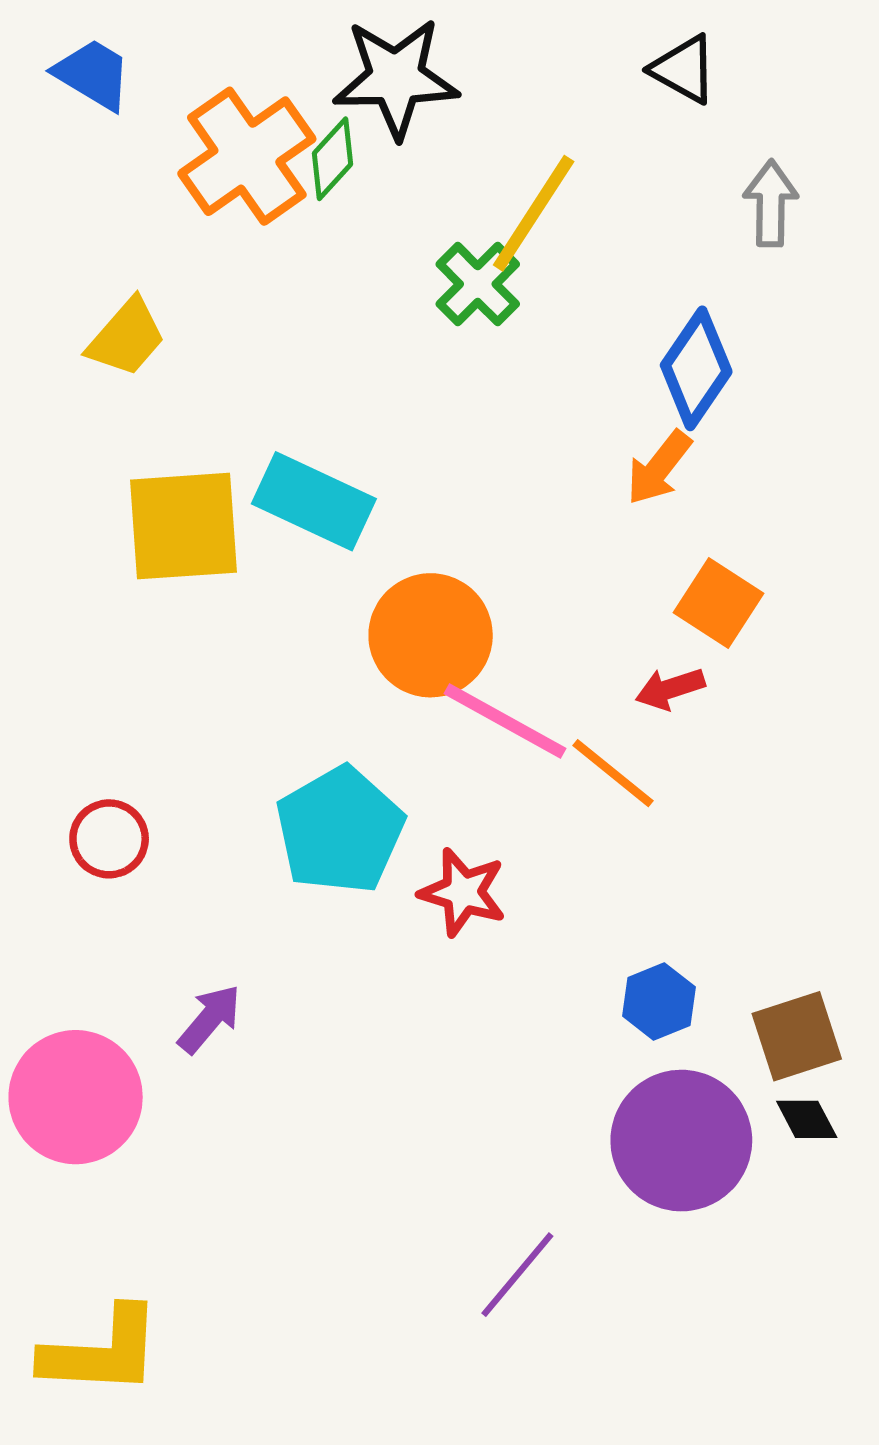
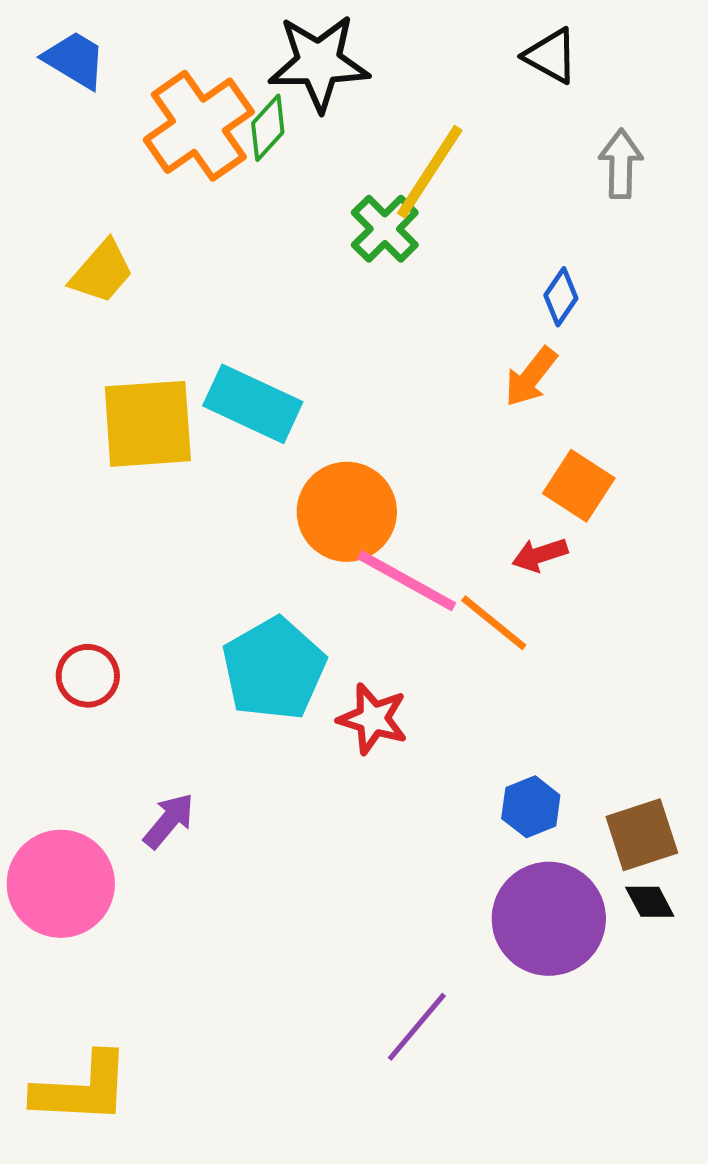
blue diamond: (696, 368) -> (561, 297), size x0.6

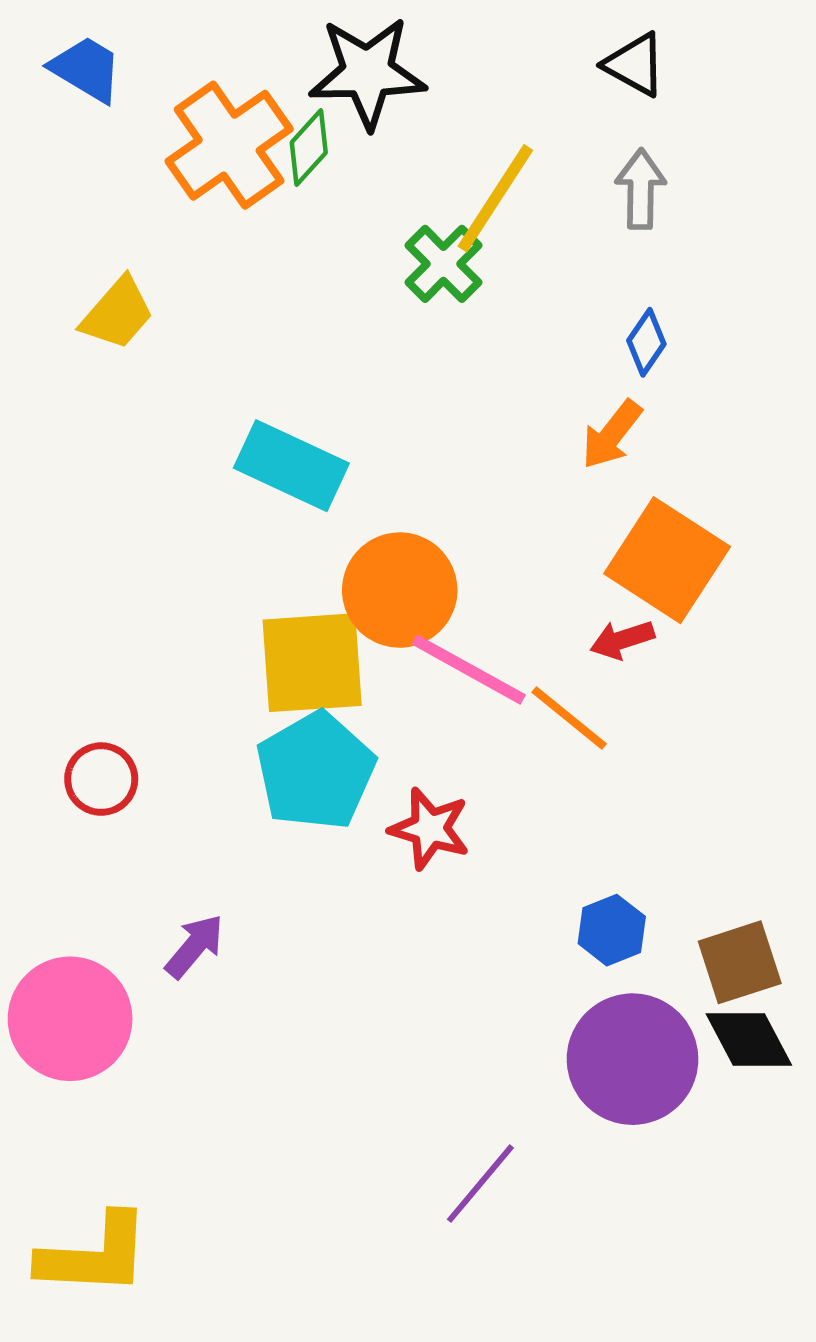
gray arrow: (621, 164) -> (641, 189), moved
yellow square: (148, 424) -> (312, 663), moved
orange square: (579, 486) -> (667, 560), size x1.5
black diamond: (650, 902) -> (749, 1040), size x1.5

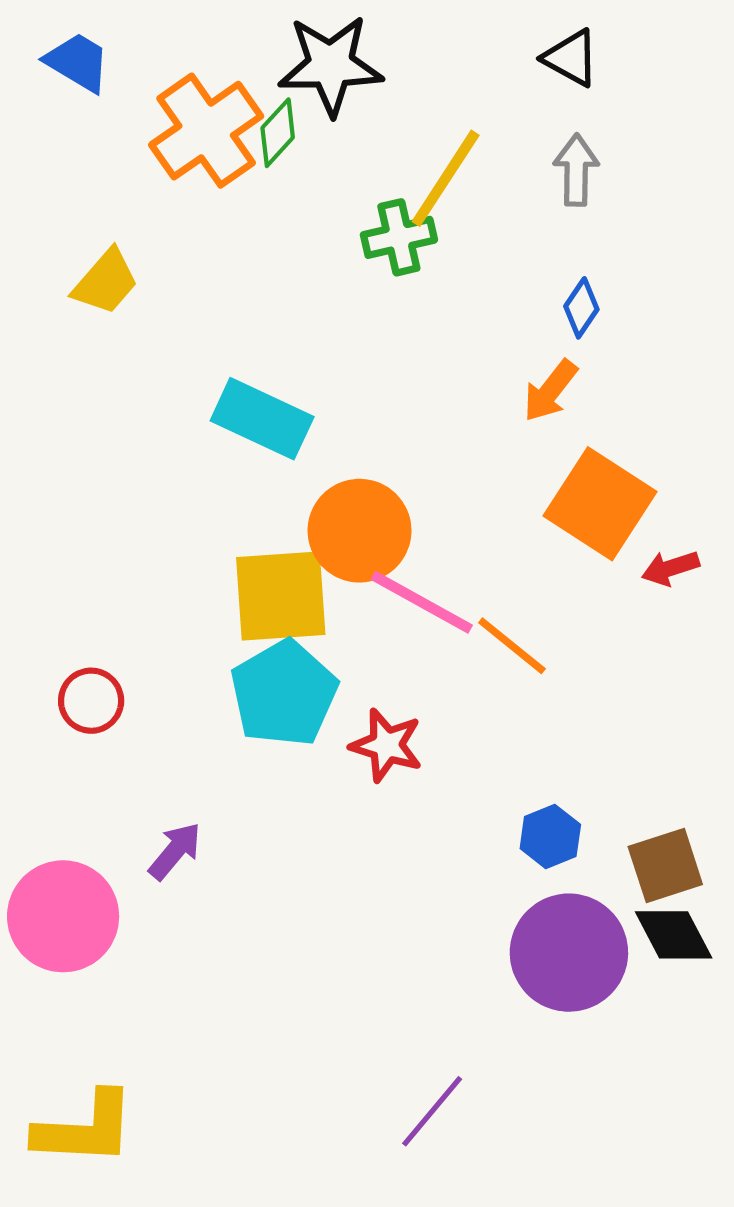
green cross: (443, 264) -> (399, 237), turned 32
red arrow: (622, 640) -> (671, 568), moved
purple line: (480, 1184) -> (432, 1111), moved

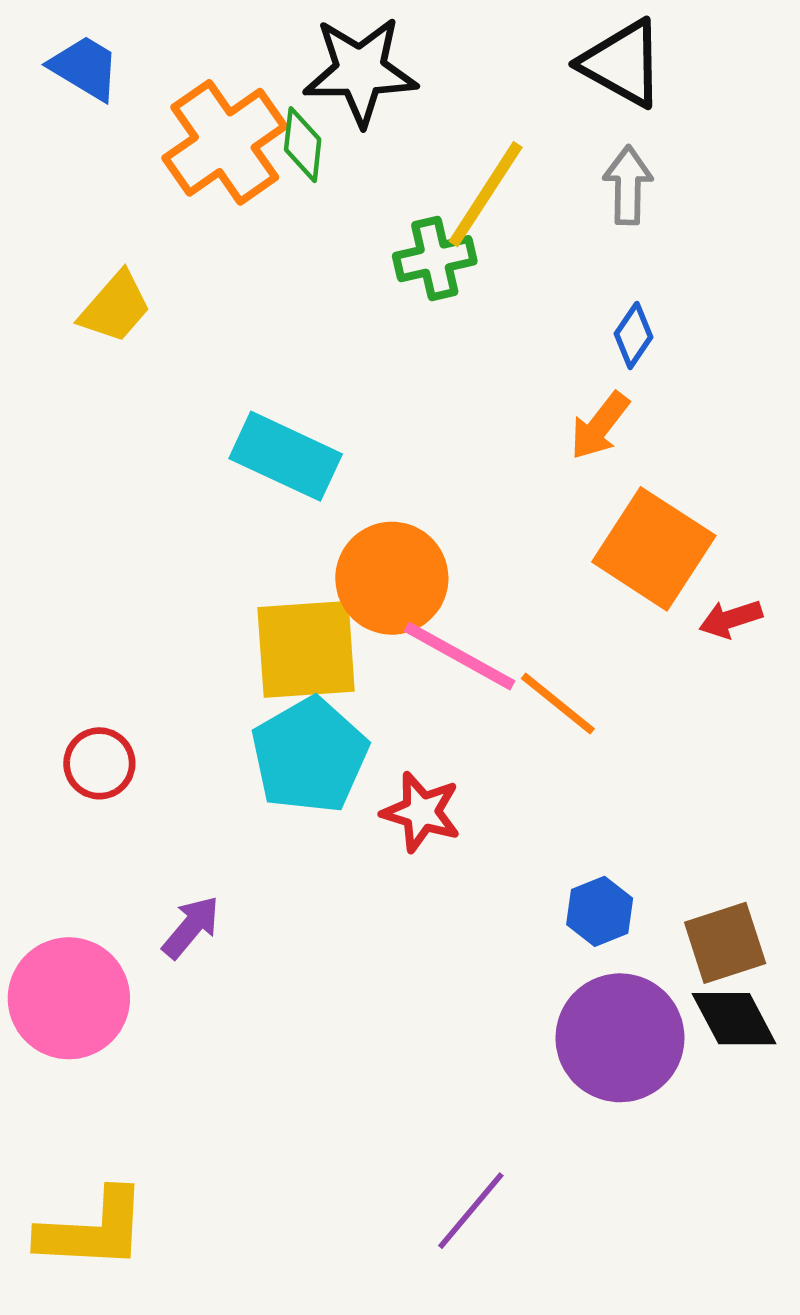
black triangle: (571, 58) -> (622, 63), size x1.4
green diamond: (278, 133) -> (303, 145), turned -36

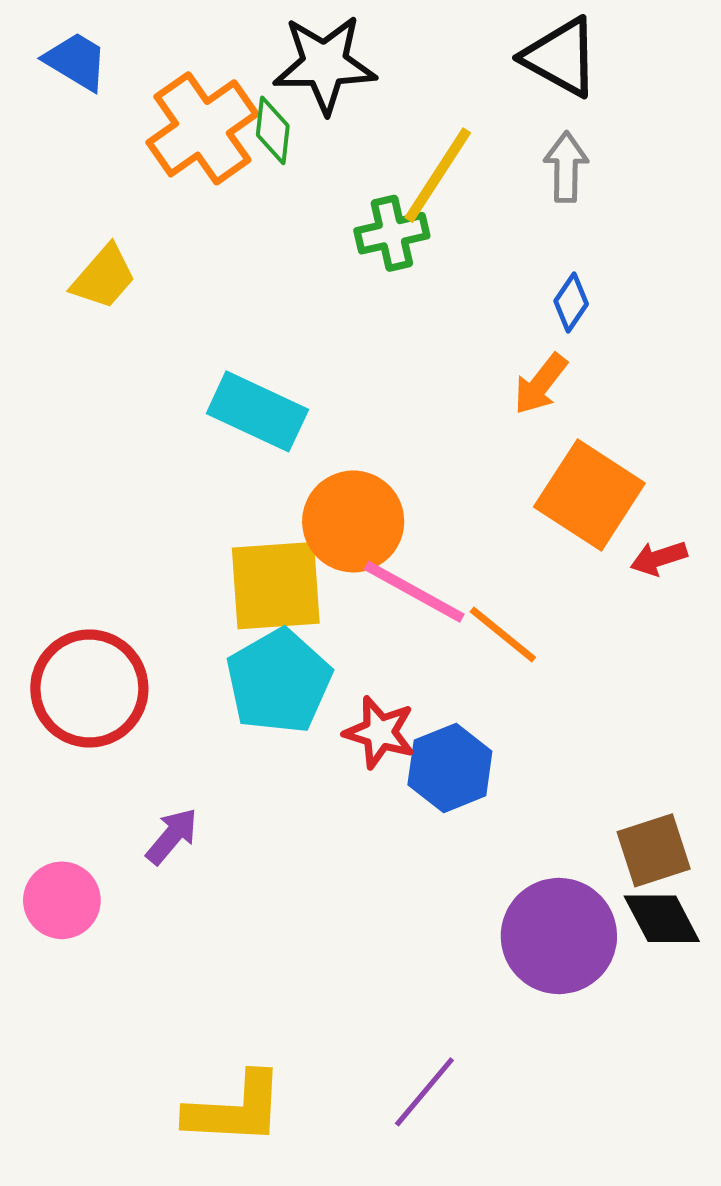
red circle: (99, 763) -> (89, 689), size x1.8
blue hexagon: (600, 911) -> (450, 768), moved, size x1.4
pink circle: (69, 998) -> (62, 900), size x0.7
yellow L-shape: (93, 1230) -> (235, 1109), moved

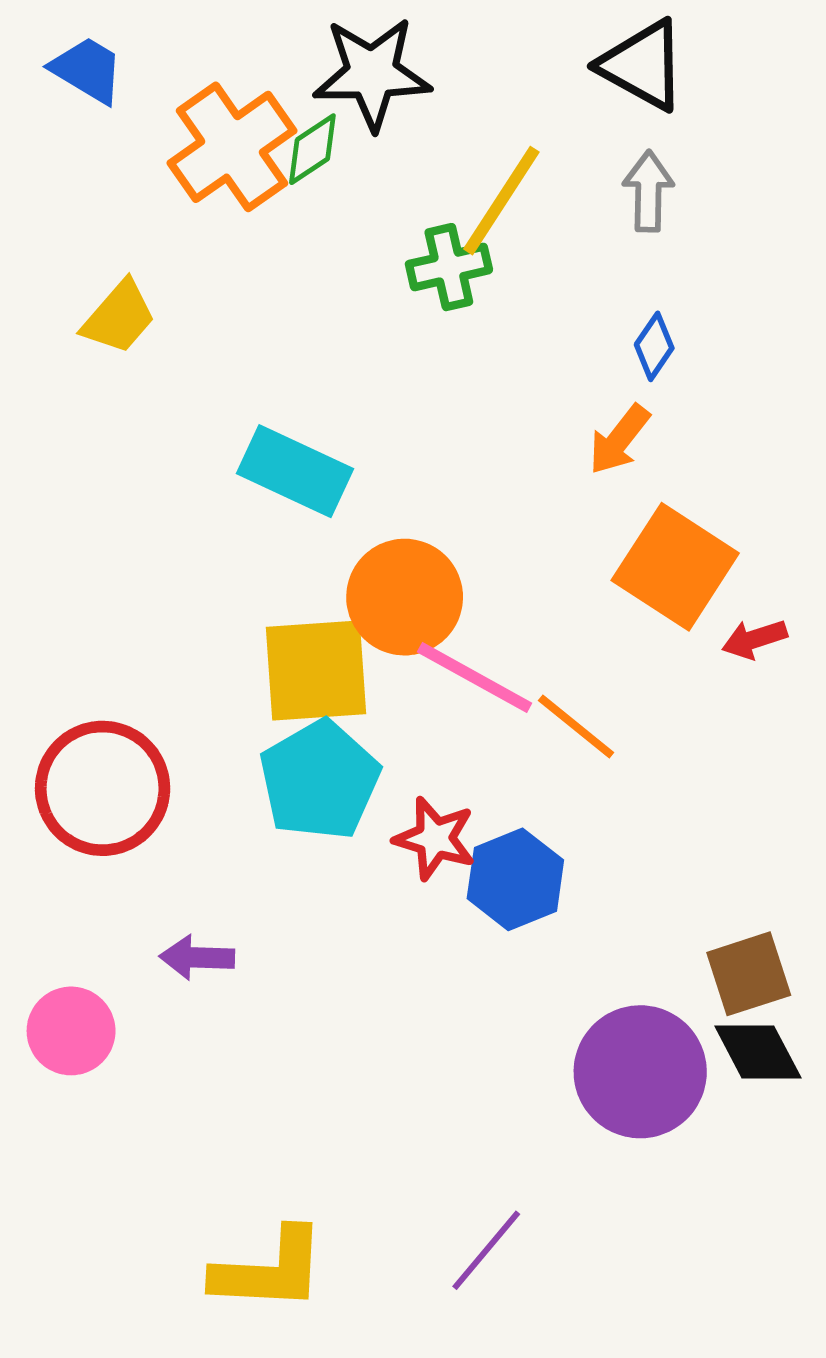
green diamond: (273, 130) -> (312, 149), turned 50
purple arrow: (172, 836) -> (197, 957), turned -128

